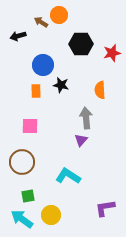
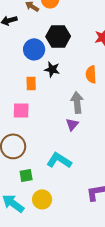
black hexagon: (81, 44) -> (58, 36), moved
orange rectangle: (36, 91) -> (31, 83), moved
green square: (28, 196) -> (26, 175), moved

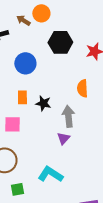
black hexagon: (58, 36) -> (60, 42), moved
black star: (52, 69) -> (43, 103), moved

